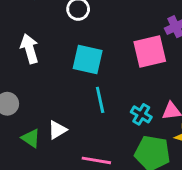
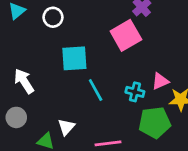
white arrow: (30, 49) -> (24, 81), moved

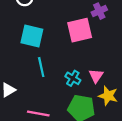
pink triangle: (160, 81) -> (96, 76), turned -49

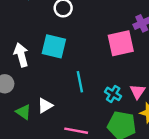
cyan square: (32, 36) -> (54, 46), moved

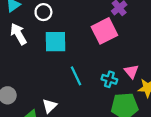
cyan square: (54, 46) -> (56, 42), moved
white arrow: (21, 55) -> (18, 34), moved

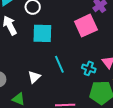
white triangle: (50, 106) -> (34, 77), moved

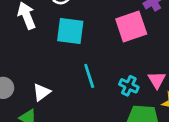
white triangle: (34, 77) -> (42, 92), moved

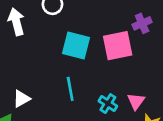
cyan square: (70, 31) -> (76, 46), moved

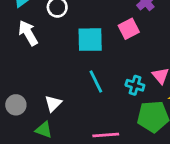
pink square: (118, 46) -> (129, 29), size x0.7

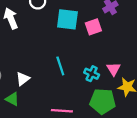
cyan square: (90, 40) -> (67, 19), moved

